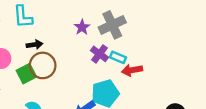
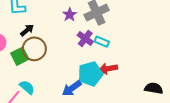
black arrow: (34, 45) -> (27, 30), turned -32
red arrow: (132, 70) -> (108, 69), moved

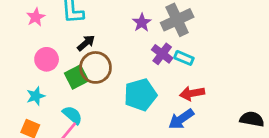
cyan pentagon: (90, 74) -> (140, 95), moved
cyan semicircle: (27, 87) -> (72, 115), moved
blue arrow: (72, 88) -> (181, 119), moved

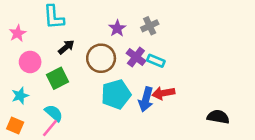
pink star: (36, 17) -> (18, 33), moved
gray cross: (177, 20) -> (150, 26), size x0.6
brown circle: (96, 67) -> (101, 58), moved
blue arrow: (181, 119) -> (146, 99), moved, turned -40

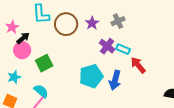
black arrow: (66, 47) -> (23, 38), moved
brown circle: (101, 58) -> (66, 24), moved
red arrow: (163, 93) -> (138, 65), moved, turned 60

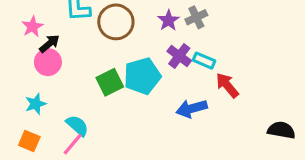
purple star: (92, 23) -> (168, 20), moved
green square: (44, 63) -> (110, 82), moved
cyan pentagon: (91, 76) -> (142, 76), moved
blue arrow: (115, 80) -> (192, 109), turned 60

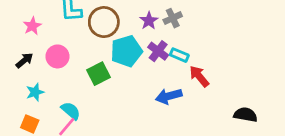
black arrow: (49, 44) -> (24, 60), moved
pink circle: (48, 62) -> (57, 56), moved
cyan pentagon: (142, 76) -> (126, 51), moved

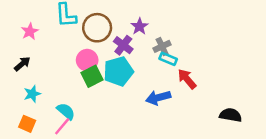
gray cross: (173, 18) -> (162, 46), moved
cyan pentagon: (126, 51) -> (118, 71), moved
purple cross: (158, 51) -> (123, 45), moved
pink circle: (57, 56) -> (87, 60), moved

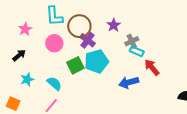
purple cross: (123, 45) -> (87, 40), moved
pink circle: (87, 60) -> (54, 43), moved
cyan semicircle: (66, 111) -> (54, 83), moved
orange square: (27, 124) -> (13, 104), moved

